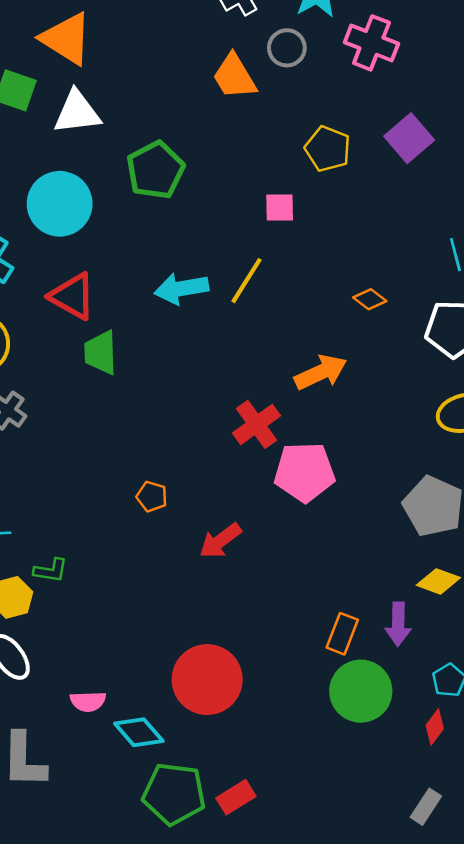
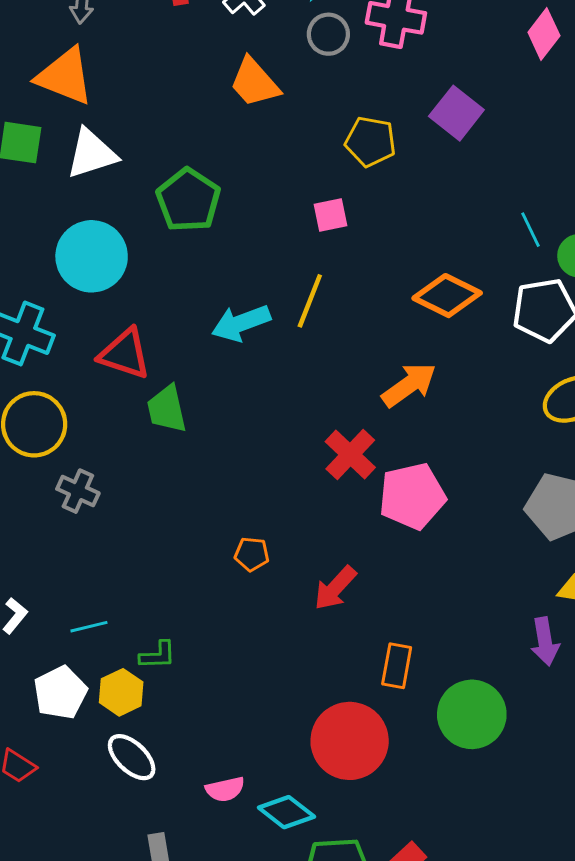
gray circle: (287, 48) -> (328, 34), moved
orange diamond: (370, 299) -> (447, 296), size x1.8
orange rectangle: (342, 634) -> (397, 666), moved
green circle: (361, 691) -> (472, 714), moved

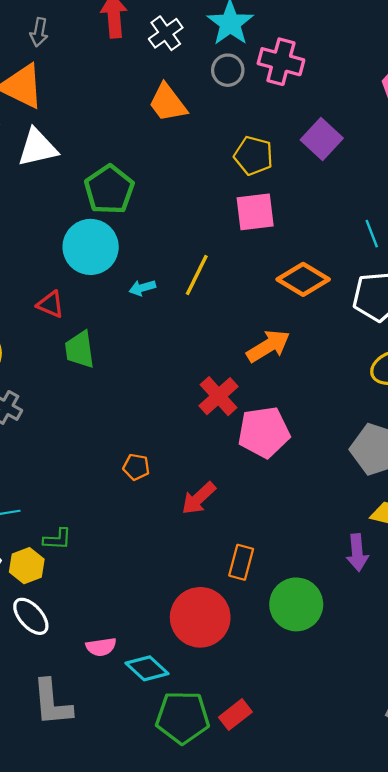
pink square: (331, 215) -> (255, 212), moved, size x1.5
cyan circle: (92, 256) -> (91, 247), moved
cyan arrow: (241, 323) -> (142, 288), size x0.6
red triangle: (125, 354) -> (51, 304), size x0.7

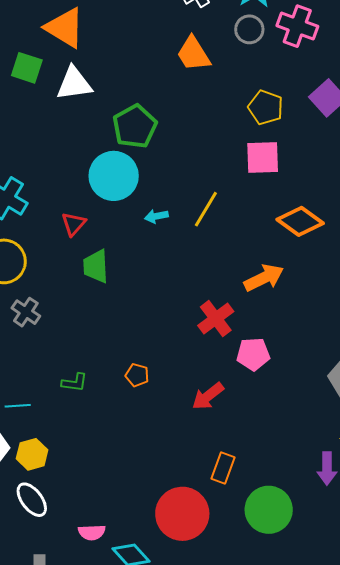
red triangle: (51, 304) -> (74, 224), turned 44
pink pentagon: (264, 432) -> (253, 354), size x0.7
red arrow: (199, 498) -> (208, 396), moved
green L-shape: (57, 539) -> (74, 382), moved

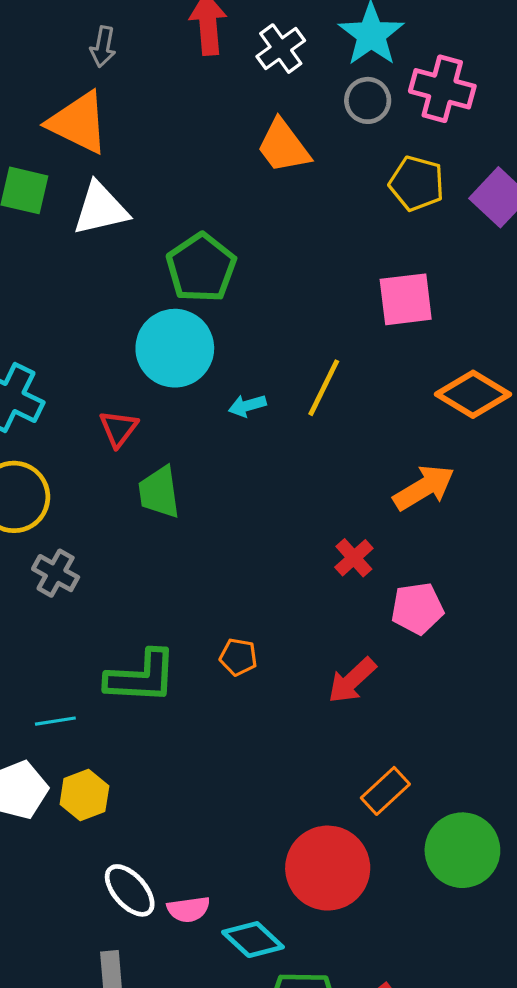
yellow pentagon: (266, 107) -> (417, 183), moved
red cross: (216, 319) -> (354, 558), size x0.7
green L-shape: (74, 382) -> (141, 677), size x1.8
orange rectangle: (223, 468) -> (385, 791), turned 32
white ellipse: (32, 500) -> (130, 890), moved

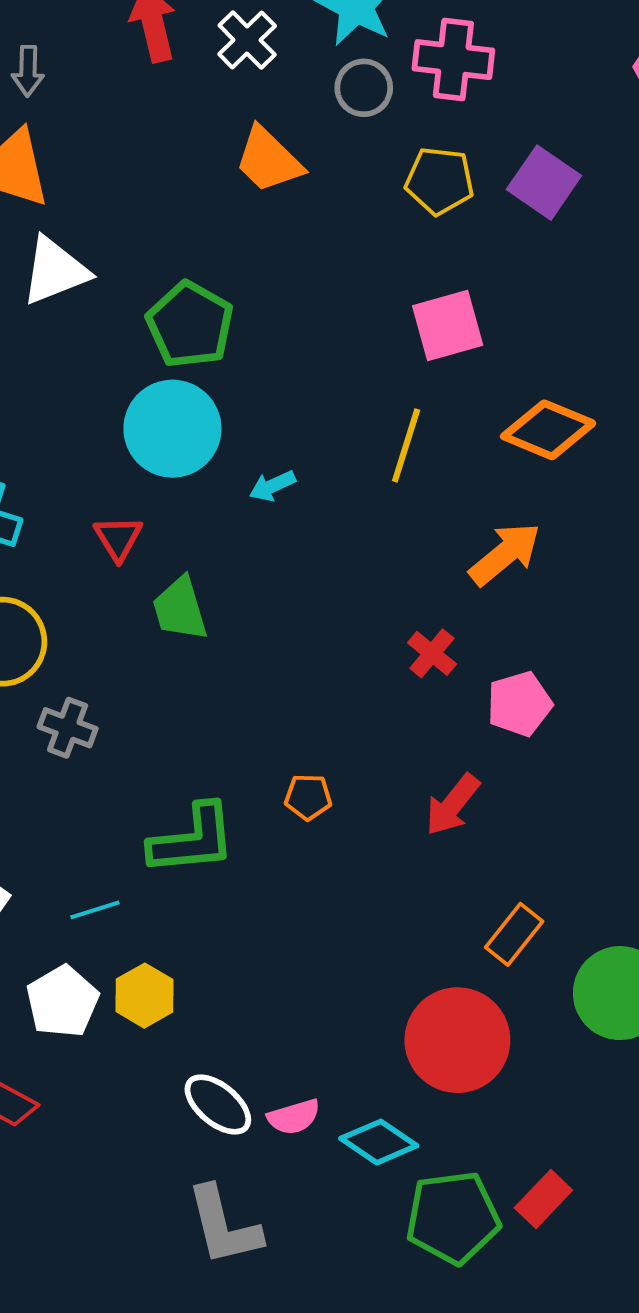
yellow line: (324, 388) -> (406, 445), moved

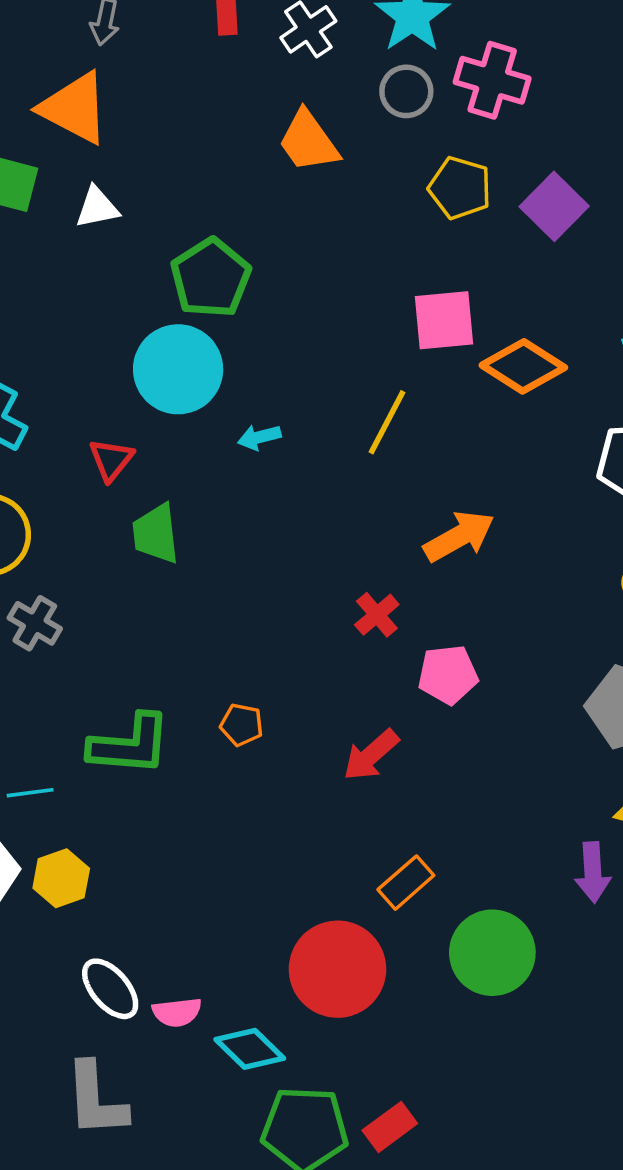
white triangle: (55, 271) -> (97, 207), size x0.7
orange diamond: (548, 430) -> (523, 366), moved

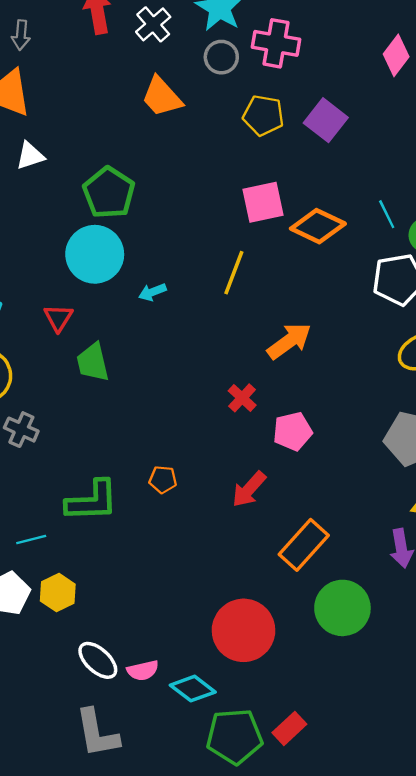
orange rectangle: (406, 883) -> (304, 545), moved, size x1.4

